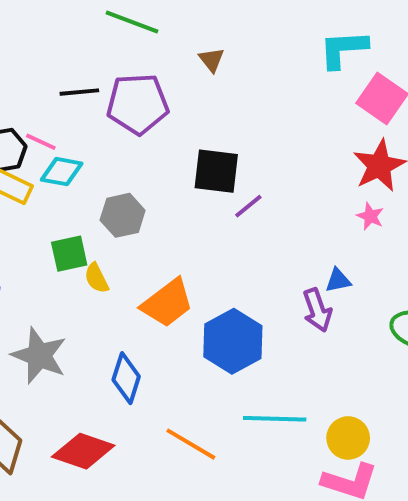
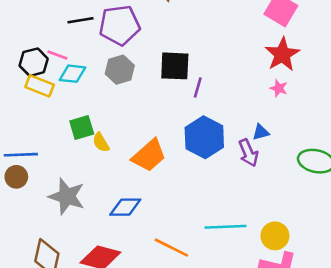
purple line: (248, 206) -> (198, 87), turned -30
gray hexagon: (123, 215) -> (120, 70), moved
blue hexagon: (233, 341) -> (204, 137), moved
blue diamond: (126, 378) -> (125, 207), turned 76

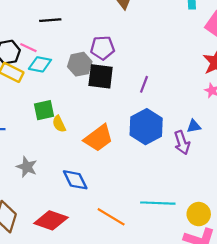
purple pentagon: (120, 25) -> (103, 48), moved, size x0.7
black square: (175, 66) -> (101, 76), moved
gray star: (67, 196) -> (27, 167), size x0.7
blue diamond: (125, 207) -> (75, 180), turned 60

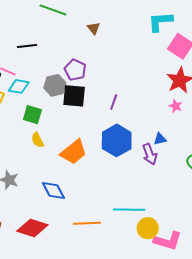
purple pentagon: (103, 48) -> (75, 70), turned 30
green square: (44, 110) -> (32, 115), moved, turned 30
yellow circle: (199, 214) -> (148, 228), moved
orange line: (111, 217) -> (87, 223), turned -32

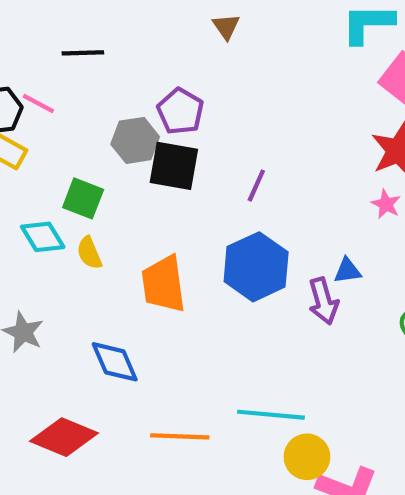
cyan diamond: (19, 86) -> (43, 237), moved, turned 45
orange trapezoid: (74, 152) -> (163, 284), turned 116

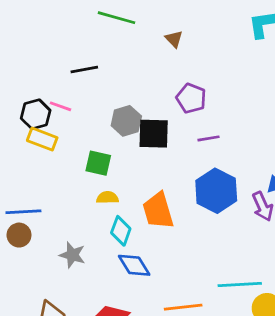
purple pentagon: (180, 111) -> (191, 98), moved
purple line: (256, 186) -> (209, 138), turned 65
cyan diamond: (43, 237) -> (121, 231), moved, turned 60
yellow semicircle: (89, 253) -> (107, 198), turned 120

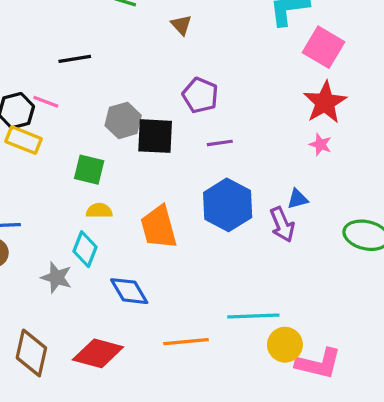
cyan diamond: (121, 231) -> (85, 249), moved

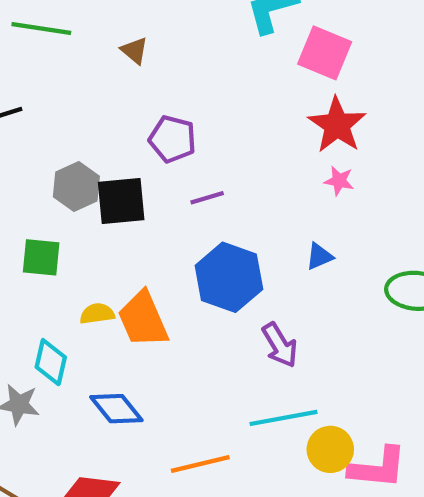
yellow semicircle: (99, 211) -> (97, 314), moved
purple arrow: (282, 224) -> (280, 345), moved

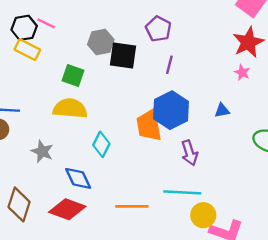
purple line: (207, 198) -> (169, 65), turned -72
yellow semicircle: (97, 314) -> (70, 108), moved, size x1.8
orange trapezoid: (143, 319) -> (149, 125), moved
cyan diamond: (51, 362) -> (101, 144), moved
blue diamond: (116, 409) -> (78, 178), moved

